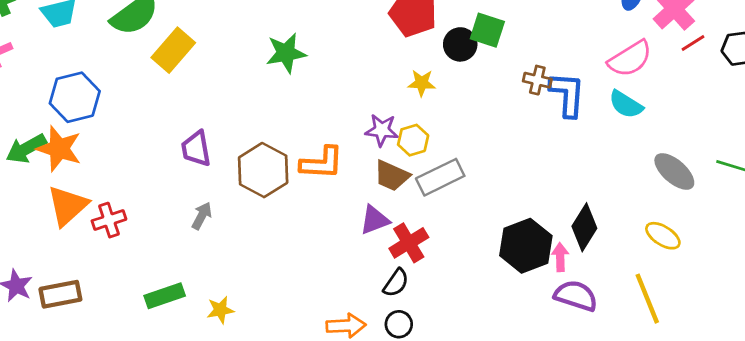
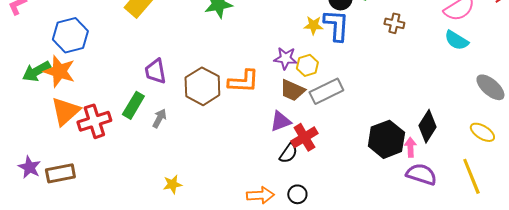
blue L-shape: (567, 94) -> (336, 25), moved
red cross: (109, 220) -> (94, 121), size x1.4
black semicircle: (396, 283) -> (288, 153), moved
green rectangle: (165, 296) -> (133, 105), moved, turned -40

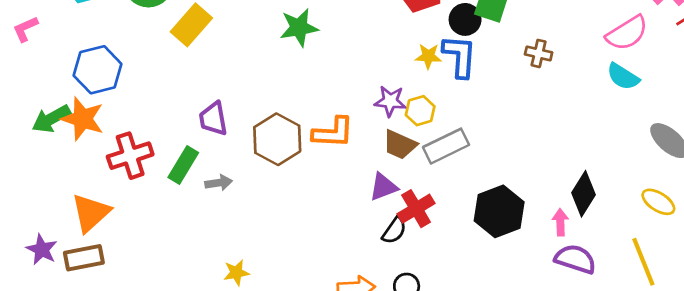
orange triangle: (65, 111) -> (91, 213), moved
gray arrow: (159, 118) -> (219, 183), turned 54
red cross: (94, 121) -> (130, 156), moved
black hexagon: (386, 139) -> (499, 211), moved

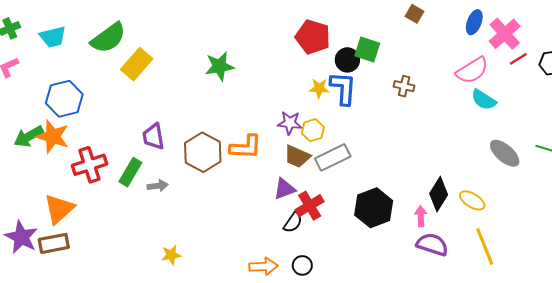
cyan semicircle: (623, 77) -> (484, 100), moved
yellow ellipse: (658, 202) -> (472, 200), moved
purple star: (42, 249) -> (21, 237), size x1.4

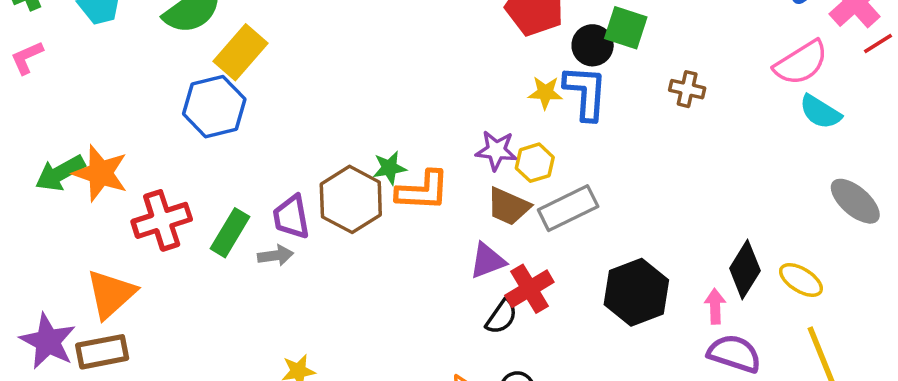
green star: (219, 66) -> (389, 168), moved, size x0.7
blue hexagon: (64, 99) -> (214, 107), moved
purple trapezoid: (153, 136) -> (291, 217), moved

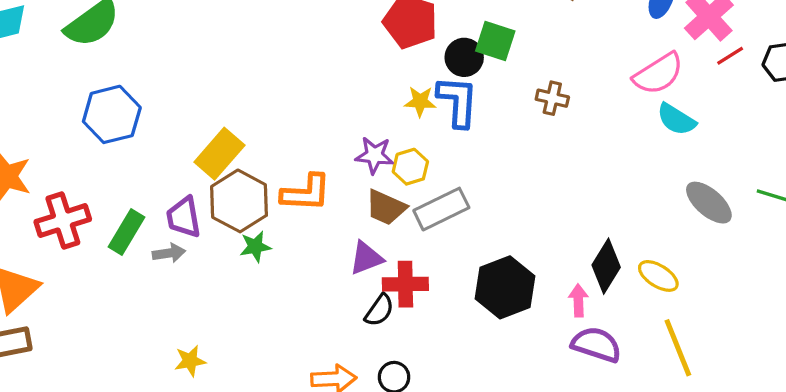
yellow rectangle: (241, 52) -> (219, 154), moved
green star: (389, 168) -> (255, 247), moved
red cross: (529, 289) -> (405, 284), turned 30

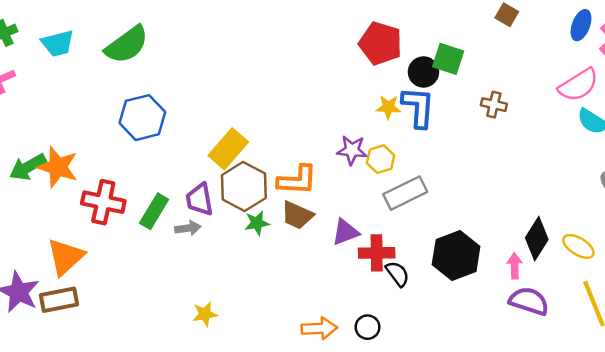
brown trapezoid: (386, 207) -> (297, 215), moved
red cross: (63, 221) -> (103, 202), turned 30
black semicircle: (379, 310) -> (397, 274), moved, turned -72

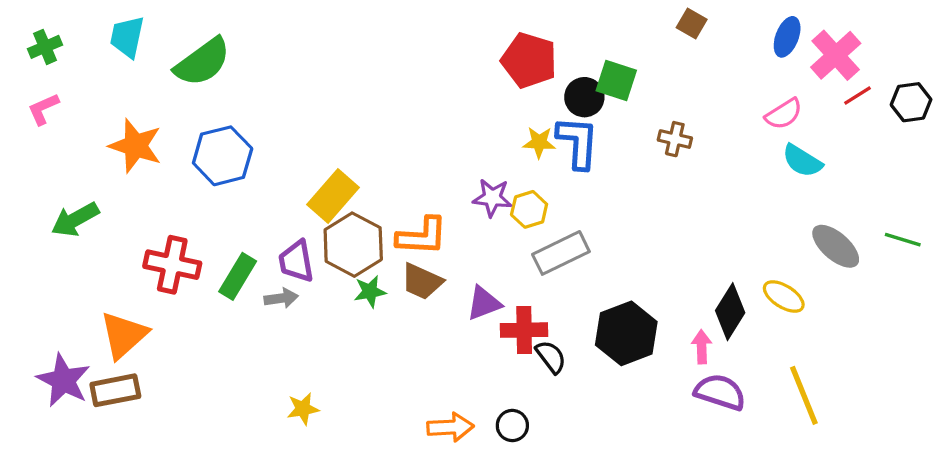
cyan trapezoid: (58, 43) -> (127, 37), moved, turned 116
pink semicircle: (578, 85) -> (784, 114), size x0.7
orange star: (58, 167) -> (135, 146), moved
yellow ellipse: (578, 246) -> (784, 297), moved

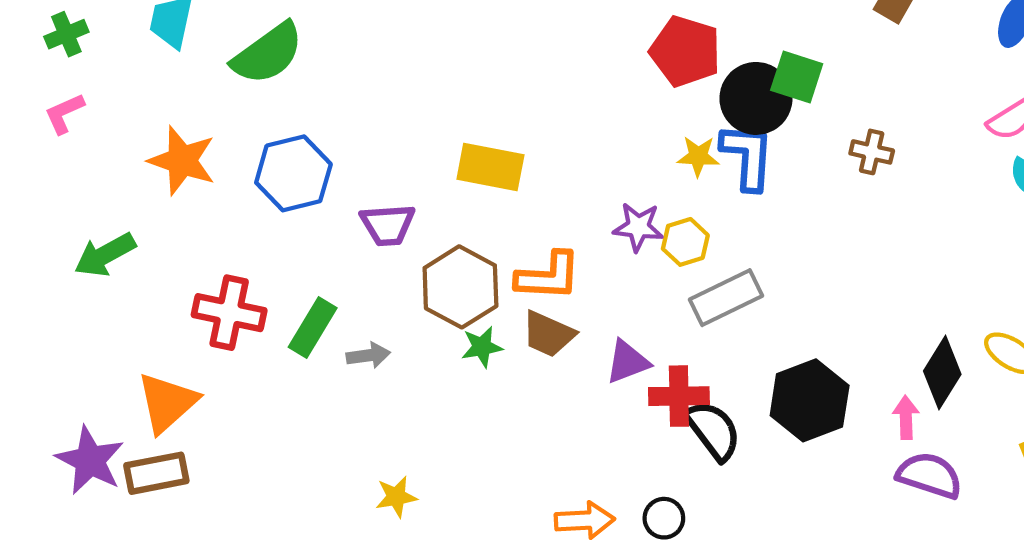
black circle: (584, 97) -> (756, 98), size x1.4
yellow rectangle: (333, 196) -> (490, 167), moved, turned 60
purple trapezoid: (296, 261) -> (388, 225), moved, turned -84
black semicircle: (551, 357) -> (713, 430), size x1.4

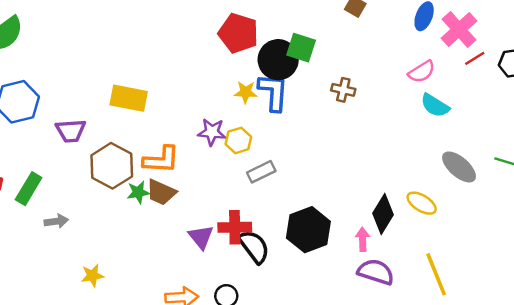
gray rectangle: (726, 298) -> (261, 172), size x0.7
green star: (482, 347) -> (138, 192), moved
gray arrow: (368, 355) -> (56, 221), moved
purple triangle: (627, 362) -> (201, 237), moved, turned -48
yellow star: (396, 497) -> (92, 275), moved

